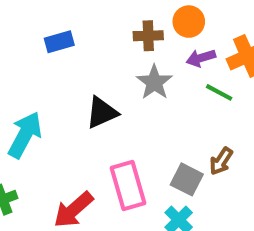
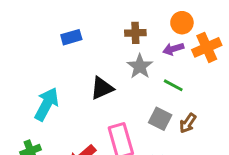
orange circle: (189, 22) -> (182, 23), moved
green line: (219, 92) -> (173, 85), moved
gray square: (187, 179) -> (160, 119), moved

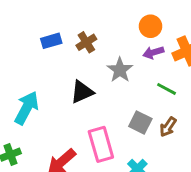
orange circle: (182, 23) -> (150, 26), moved
brown cross: (135, 33) -> (86, 42), moved, turned -30
green line: (173, 85) -> (167, 89), moved

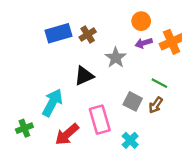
blue rectangle: (51, 41) -> (58, 33), size x1.5
green line: (167, 89) -> (159, 83), moved
cyan arrow: (27, 108) -> (52, 103), moved

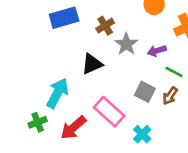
brown cross: (88, 34) -> (105, 26), moved
purple arrow: (144, 43) -> (157, 51), moved
pink rectangle: (100, 120) -> (109, 112), turned -32
green cross: (24, 128) -> (38, 122), moved

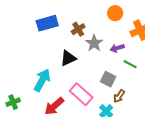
brown arrow: (170, 96) -> (119, 96), moved
green cross: (38, 122) -> (13, 102), moved

